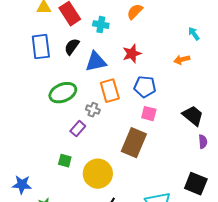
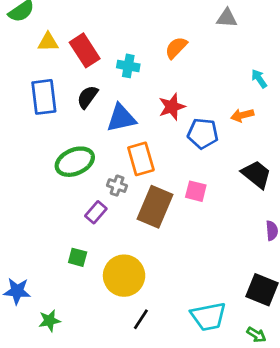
blue pentagon: (145, 87) -> (203, 134), moved
black trapezoid: (193, 116) -> (256, 174), moved
brown rectangle: (134, 143) -> (155, 207), moved

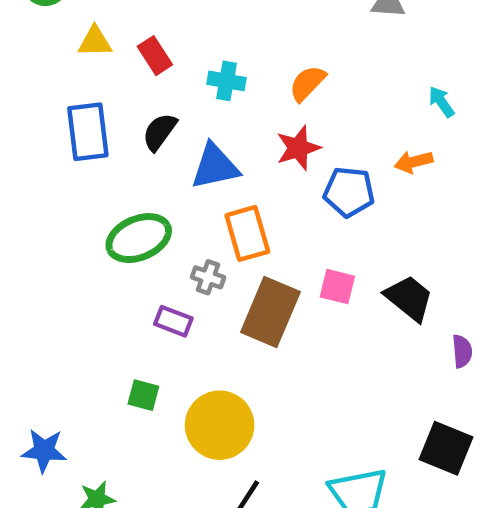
orange semicircle: (176, 48) -> (307, 83), moved
red rectangle: (85, 50) -> (155, 56), size x0.7
black trapezoid: (256, 174) -> (409, 298), moved
purple rectangle: (96, 212) -> (173, 321), turned 70

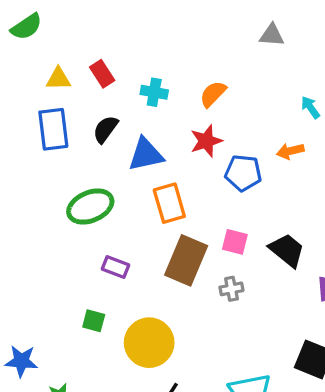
yellow triangle: (95, 42) -> (58, 79), moved
gray cross: (208, 277) -> (231, 289), moved, turned -30

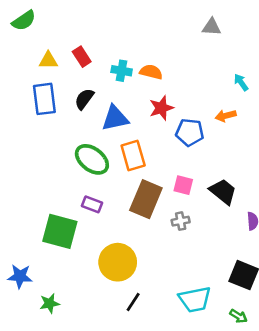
orange semicircle: (213, 94) -> (151, 72), moved, turned 60
green ellipse: (90, 207) -> (92, 159), moved, turned 60
green square: (94, 321) -> (60, 231), moved, size x2.0

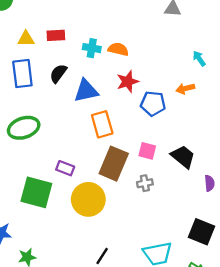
red rectangle: (82, 57) -> (56, 35), turned -60
green ellipse: (92, 159) -> (24, 128), moved, turned -56
yellow circle: (118, 262) -> (88, 199), moved

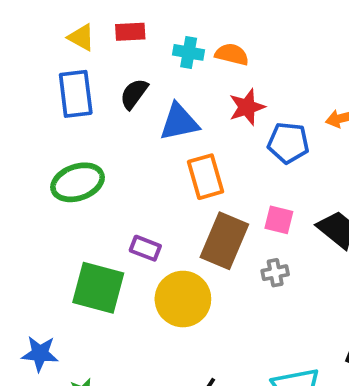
yellow triangle: (26, 39) -> (81, 37), turned 30

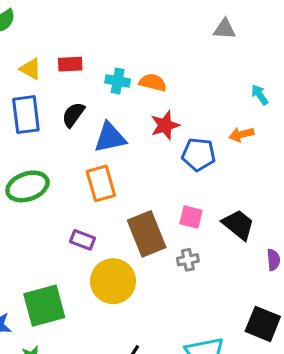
orange rectangle: (205, 177) -> (101, 183), moved
brown rectangle: (224, 241) -> (147, 234), turned -45
green square: (98, 288) -> (44, 306), moved, turned -30

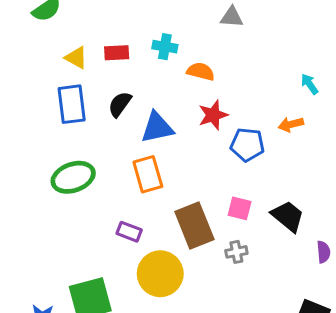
gray triangle: (225, 29) -> (232, 17), moved
cyan cross: (118, 81) -> (165, 47), moved

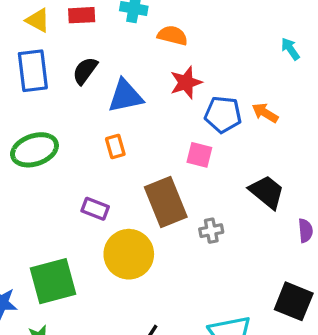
orange arrow: (291, 124) -> (265, 113), moved, turned 45
orange rectangle: (148, 174) -> (115, 146), size x0.6
pink square: (240, 208) -> (199, 155), moved

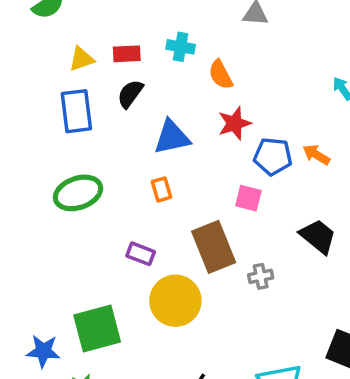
yellow triangle: (38, 20) -> (81, 59), turned -48
orange semicircle: (173, 35) -> (221, 75), turned -132
black semicircle: (85, 71) -> (130, 94), moved

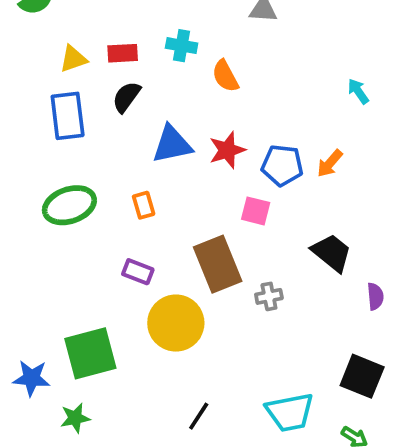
red star: (235, 123) -> (227, 150), moved
orange arrow: (316, 155) -> (330, 163), turned -80
orange rectangle: (161, 189) -> (144, 205), moved

